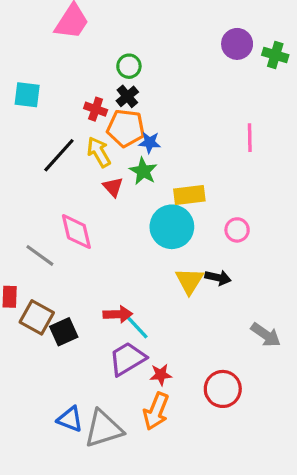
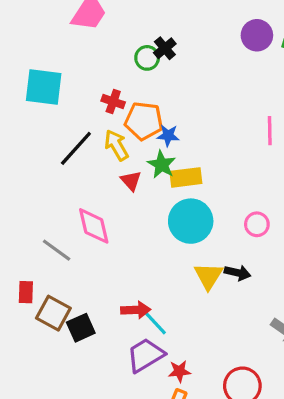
cyan square: (27, 95) -> (44, 87), size x1.4
black cross: (127, 96) -> (165, 48), moved
yellow rectangle: (189, 195) -> (186, 177), moved

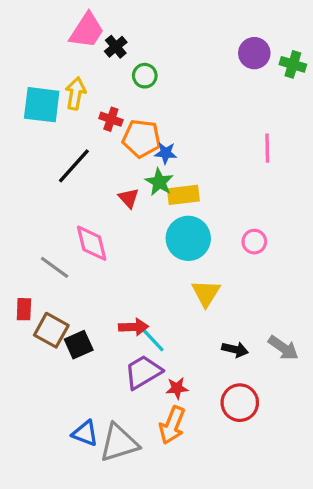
black cross: (165, 48) -> (116, 47), moved
yellow arrow: (116, 145) -> (76, 93), moved, turned 40
black arrow: (238, 273) -> (235, 349), moved

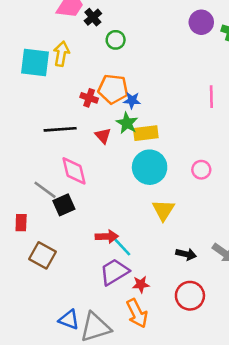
red cross: (111, 119) -> (89, 98), moved
black line: (74, 166) -> (60, 129), moved, turned 44
brown square: (51, 330) -> (42, 255), moved
black square: (79, 345) -> (64, 205), moved
orange arrow: (172, 425) -> (137, 313), turned -48

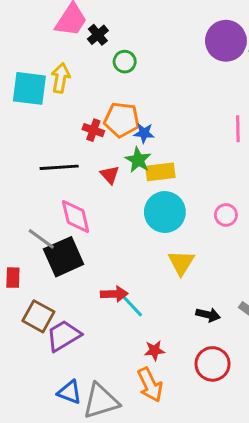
purple circle: (201, 22) -> (226, 41), size x1.4
black square: (64, 205) -> (64, 257), size x1.5
purple trapezoid: (114, 272) -> (64, 336), moved

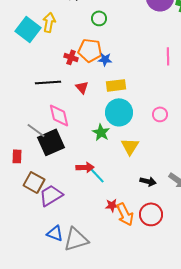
green circle: (125, 62) -> (99, 18), moved
cyan square: (29, 88) -> (28, 29), turned 30
green star: (138, 160) -> (101, 132), moved
orange arrow: (150, 385) -> (125, 214), moved

